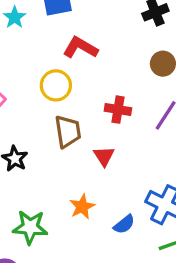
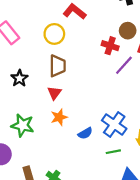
red cross: (118, 110) -> (110, 46), moved
red triangle: (104, 156) -> (54, 93), moved

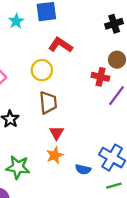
red triangle: (54, 93) -> (57, 133), moved
blue semicircle: (85, 133) -> (83, 169), turned 48

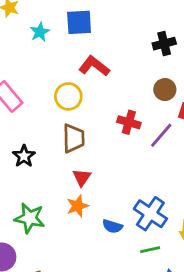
red cross: (100, 77) -> (129, 122), moved

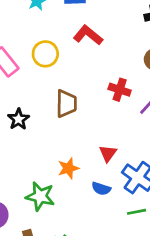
yellow circle: (68, 96) -> (45, 54), moved
red triangle: (82, 177) -> (108, 153), moved
green star: (30, 218) -> (40, 196), moved

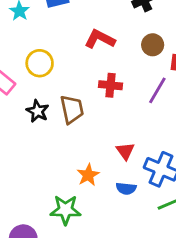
red L-shape: (88, 35) -> (100, 39), moved
red cross: (120, 90) -> (110, 85), moved
black star: (18, 119) -> (37, 111), moved

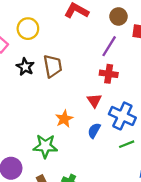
red cross: (110, 85) -> (109, 74), moved
purple line: (157, 90) -> (109, 46), moved
blue semicircle: (126, 189) -> (94, 130), turned 112

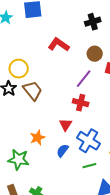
yellow circle: (28, 29) -> (19, 69), moved
brown trapezoid: (53, 66) -> (33, 91), turned -35

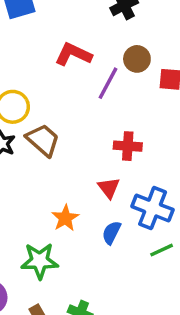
purple line: (84, 79) -> (108, 83), moved

